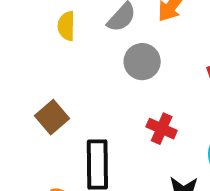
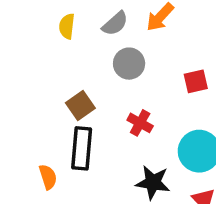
brown square: (52, 117) -> (80, 105), moved

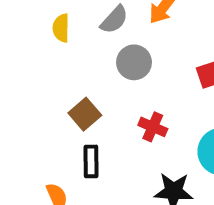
black rectangle: (82, 148) -> (91, 161), size x0.7

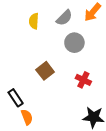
black rectangle: (91, 161) -> (16, 98), moved, turned -36

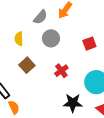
yellow semicircle: (34, 21) -> (19, 39), moved
red cross: (83, 80) -> (61, 71), turned 32

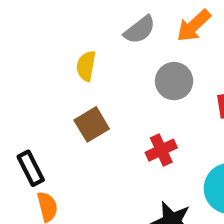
gray circle: (51, 38) -> (174, 81), moved

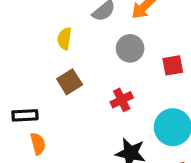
black rectangle: (31, 168) -> (25, 115), turned -65

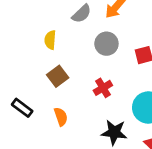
black rectangle: (25, 115) -> (22, 108), turned 45
orange semicircle: (38, 144) -> (61, 117), moved

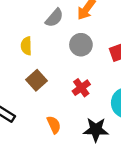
orange semicircle: (61, 117) -> (54, 125), moved

